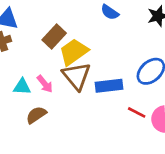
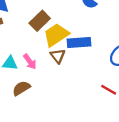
brown triangle: (77, 76) -> (58, 56), size x0.6
blue rectangle: (109, 86) -> (79, 42), moved

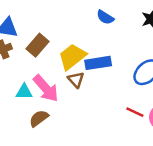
brown rectangle: (40, 21) -> (38, 45), moved
pink arrow: (30, 62) -> (46, 88), size x1.6

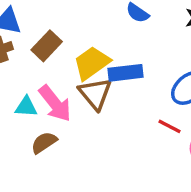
brown triangle: (76, 80) -> (95, 94), size x1.5
red line: (135, 112) -> (170, 126), moved

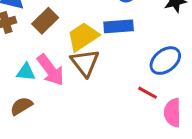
blue rectangle: (125, 73) -> (119, 26), moved
brown semicircle: (44, 143) -> (21, 106), moved

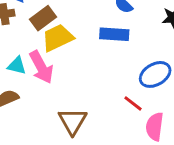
yellow trapezoid: (83, 37) -> (58, 38), moved
brown triangle: (85, 63) -> (73, 121), moved

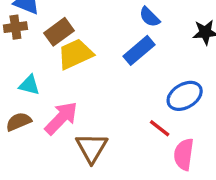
blue rectangle: (114, 34) -> (139, 50), turned -44
pink arrow: (41, 67) -> (61, 118), moved, turned -108

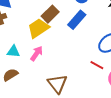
brown rectangle: (59, 32) -> (50, 14), moved
pink arrow: (61, 118) -> (37, 53), moved, size x0.7

